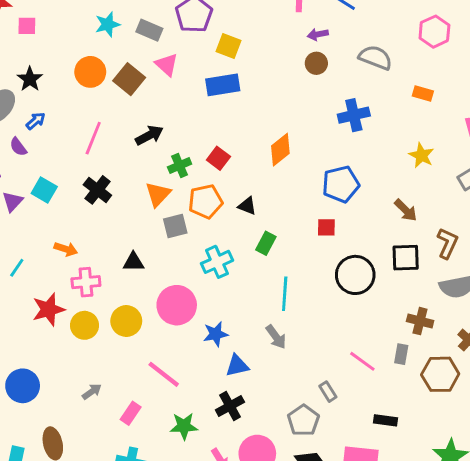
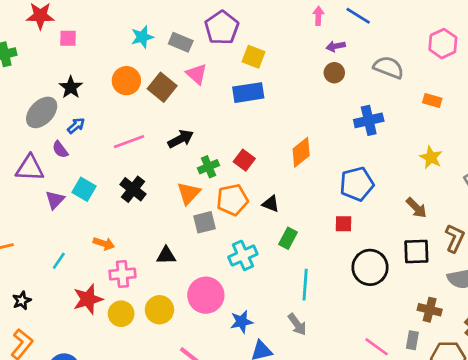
pink line: (93, 138) -> (129, 142), turned 48

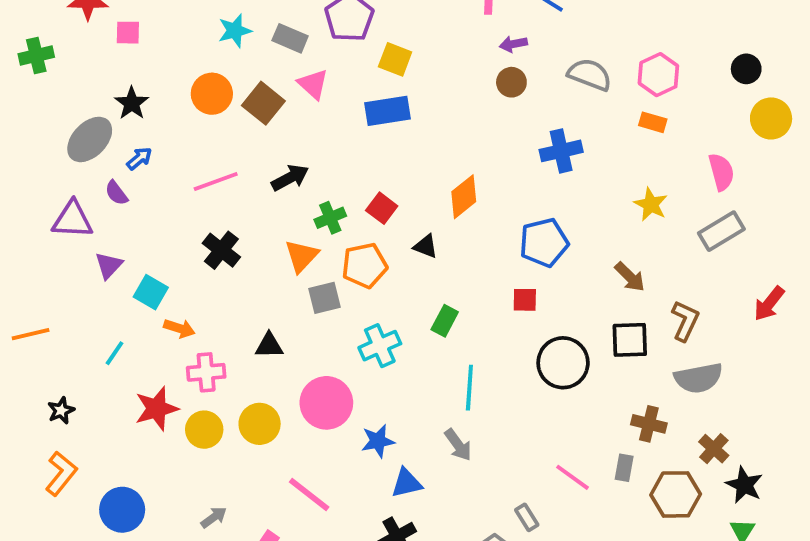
pink hexagon: (443, 44) -> (658, 75), moved
cyan square: (84, 189) -> (151, 292), moved
black triangle: (271, 204) -> (426, 246), moved

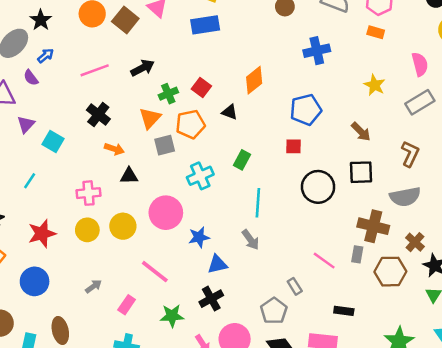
brown L-shape: (685, 321) -> (410, 154), moved
orange arrow: (179, 328) -> (114, 149), moved
red star: (156, 409) -> (42, 234), moved
brown cross: (649, 424) -> (373, 226), size x1.4

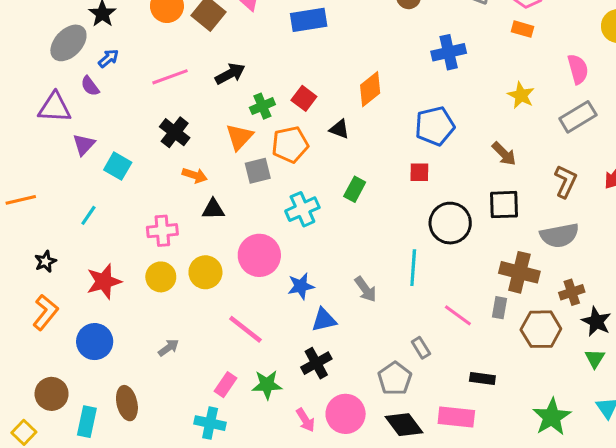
cyan line: (258, 203) -> (413, 268), moved
brown cross: (415, 242) -> (572, 292), turned 30
pink rectangle: (127, 305) -> (225, 385), moved

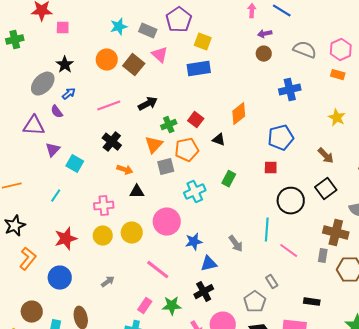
black square: (504, 205) -> (326, 189), turned -35
black star: (45, 262) -> (15, 226), moved, size x1.5
pink line: (458, 315) -> (289, 251), moved

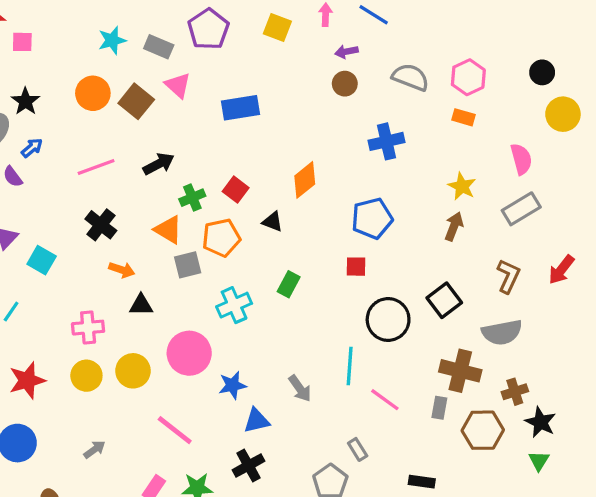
yellow square: (203, 42) -> (277, 27), moved
orange triangle: (154, 145) -> (168, 230), turned -42
brown arrow: (326, 156) -> (454, 226), moved, turned -114

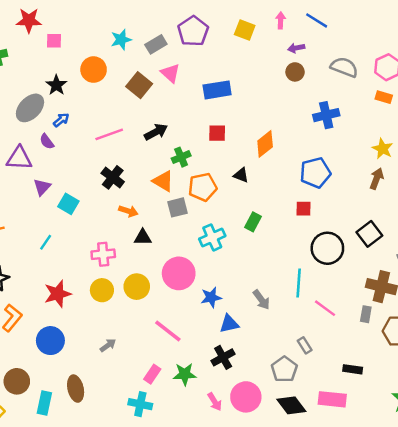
gray rectangle: (159, 47) -> (156, 44), turned -54
orange circle: (93, 93) -> (94, 70), moved
red square: (236, 190) -> (217, 133), moved, turned -36

